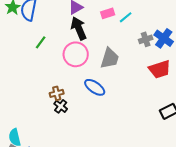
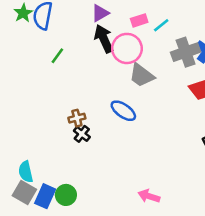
gray cross: (146, 39) -> (186, 52), size x1.6
pink circle: (76, 54) -> (127, 48), moved
gray trapezoid: (110, 58) -> (142, 75), turned 110

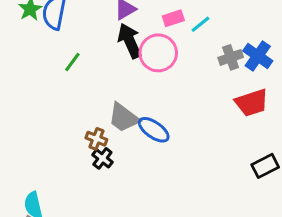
gray cross: (186, 52) -> (231, 57), size x0.7
gray trapezoid: (142, 75) -> (124, 118), moved
brown cross: (77, 118) -> (96, 139), turned 35

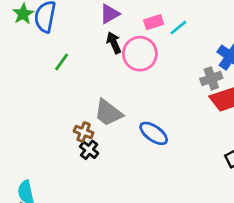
black arrow: (130, 41) -> (114, 43), size x0.7
gray cross: (231, 57) -> (211, 78), moved
blue ellipse: (154, 130) -> (154, 133), moved

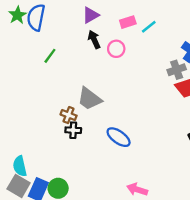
pink circle: (140, 54) -> (116, 49), size x0.6
blue ellipse: (154, 133) -> (119, 137), moved
black cross: (89, 150) -> (73, 130), turned -35

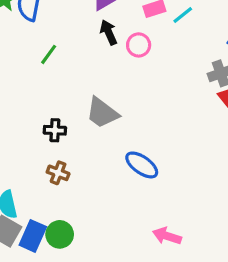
brown cross: (69, 115) -> (58, 173), moved
black cross: (73, 130) -> (55, 130), moved

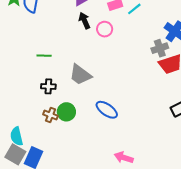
green line: (49, 54) -> (44, 56), moved, turned 56
green circle: (60, 234) -> (66, 112), moved

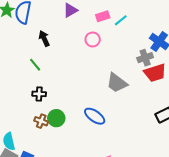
black arrow: (84, 21) -> (44, 38), moved
green line: (44, 56) -> (35, 65), turned 48
gray trapezoid: (80, 75) -> (117, 83), moved

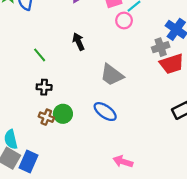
black arrow: (44, 38) -> (78, 42), moved
pink circle: (93, 40) -> (124, 20), moved
gray trapezoid: (117, 83) -> (112, 75), moved

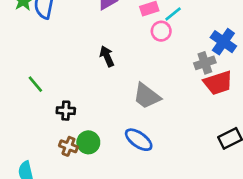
green line: (40, 55) -> (35, 84), moved

